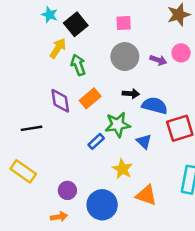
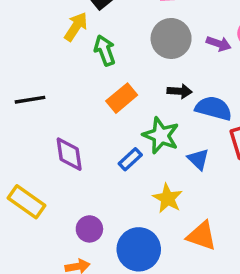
purple diamond: (60, 101) -> (69, 154), moved
green star: (118, 125) -> (161, 135), turned 30
black line: (32, 128) -> (30, 100), moved

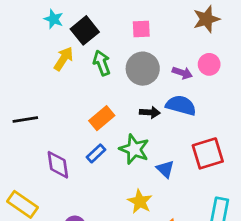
green arrow: (105, 50) -> (102, 63), moved
blue semicircle: (214, 108) -> (181, 105), moved
blue rectangle: (130, 159) -> (96, 153), moved

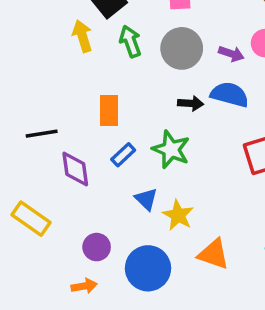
yellow arrow: (64, 59) -> (82, 36), turned -50
orange rectangle: (102, 118) -> (109, 110), moved, turned -50
black line: (25, 119) -> (42, 134), moved
blue triangle: (165, 169) -> (146, 199), moved

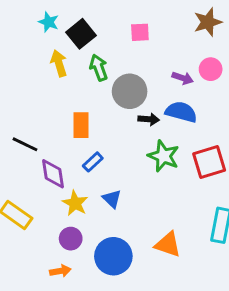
gray circle: (182, 48) -> (130, 91), moved
black line: (42, 134) -> (25, 144), turned 35
green star: (171, 150) -> (163, 156), moved
yellow star: (178, 215) -> (75, 203), moved

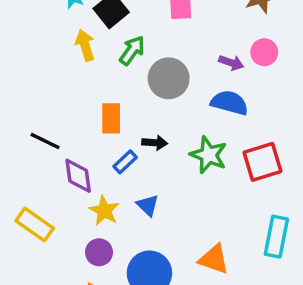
green arrow: (99, 68) -> (132, 50), turned 55
black arrow: (149, 119) -> (155, 143), moved

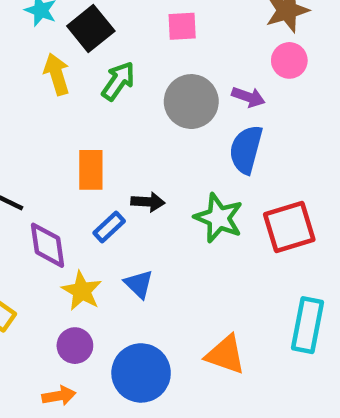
pink circle: (264, 52) -> (289, 60), moved
gray circle: (169, 78) -> (191, 102), moved
blue semicircle: (229, 103) -> (246, 149), turned -90

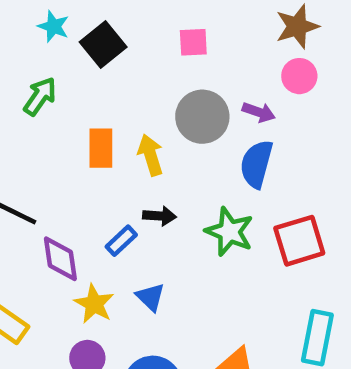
yellow arrow: (57, 74) -> (150, 155), moved
green arrow: (118, 81) -> (40, 96), moved
orange rectangle: (91, 170) -> (101, 148), moved

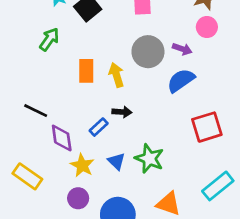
blue semicircle: (256, 164) -> (181, 80), turned 40
green star: (229, 232) -> (149, 159), moved
cyan rectangle: (317, 338) -> (218, 186), turned 40

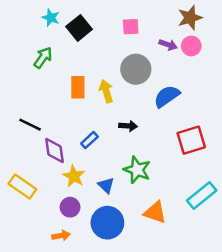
purple arrow: (182, 49) -> (168, 45), moved
black arrow: (122, 112) -> (128, 126), moved
blue triangle: (116, 161) -> (106, 185), moved

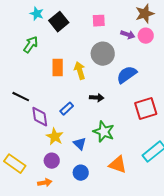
yellow rectangle: (22, 187) -> (15, 164), moved
blue circle: (107, 223) -> (81, 173), size x0.6

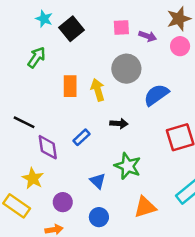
purple arrow: (128, 35) -> (148, 36), moved
yellow star: (55, 137) -> (33, 178), moved
orange triangle: (118, 165) -> (145, 207), turned -36

